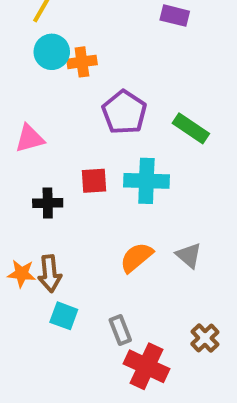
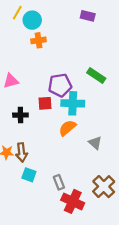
cyan circle: (52, 52) -> (32, 20), moved
purple pentagon: (124, 112) -> (60, 85), moved, turned 30
orange semicircle: (136, 257) -> (67, 128), moved
brown cross: (205, 338) -> (104, 187), size x1.5

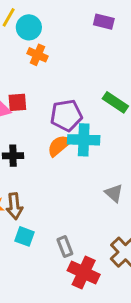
orange cross: (39, 40) -> (38, 55), turned 32
red square: (45, 103) -> (17, 102), moved
orange semicircle: (67, 128) -> (59, 146), moved

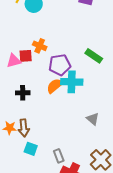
orange cross: (38, 55) -> (40, 46), moved

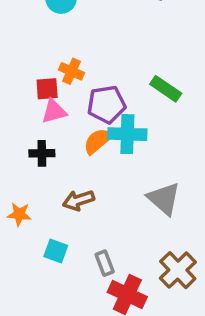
pink triangle: (14, 61) -> (54, 111), moved
gray triangle: (93, 119) -> (164, 199), size x1.5
brown arrow: (24, 128) -> (78, 200), moved, turned 78

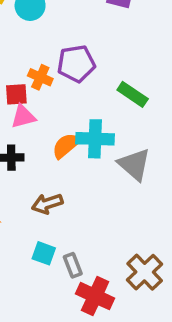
purple pentagon: (106, 104) -> (76, 64), moved
gray triangle: (164, 199) -> (134, 164), moved
cyan square: (56, 251) -> (44, 253), moved

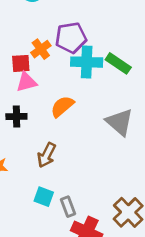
orange cross: (40, 77) -> (41, 49), turned 30
cyan cross: (95, 139) -> (87, 62), moved
brown arrow: (47, 204) -> (47, 155), turned -45

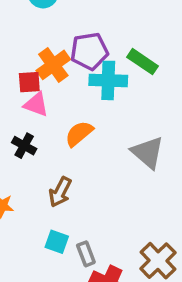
orange cross: (41, 49) -> (53, 65), size x1.4
green rectangle: (118, 63) -> (143, 62), moved
pink triangle: (26, 82) -> (36, 104), turned 35
black cross: (16, 116) -> (24, 146), turned 30

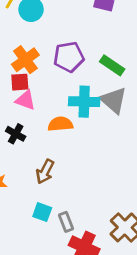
orange cross: (53, 65) -> (25, 60), moved
cyan cross: (108, 80) -> (84, 102), moved
orange semicircle: (79, 134) -> (60, 124), turned 35
gray triangle: (148, 152) -> (114, 100), moved

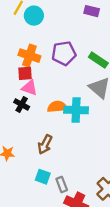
orange cross: (25, 60) -> (29, 56), turned -35
cyan cross: (84, 102) -> (76, 110), moved
black cross: (16, 134) -> (22, 104), moved

